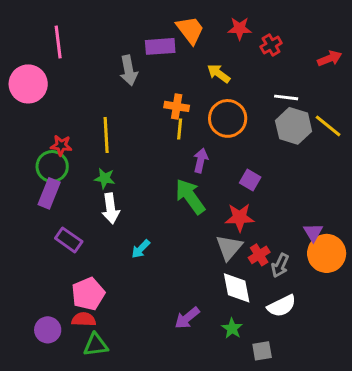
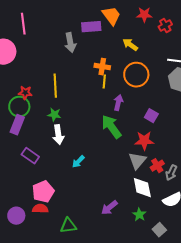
green triangle: (96, 345) -> (68, 226), moved
gray square: (262, 351) -> (159, 230), turned -32

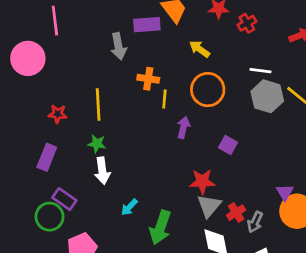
orange cross: (102, 67) -> (148, 79), moved
green circle: (19, 107) -> (50, 217), moved
green arrow: (111, 127) -> (160, 227), moved, turned -125
red star: (144, 141) -> (202, 181), moved

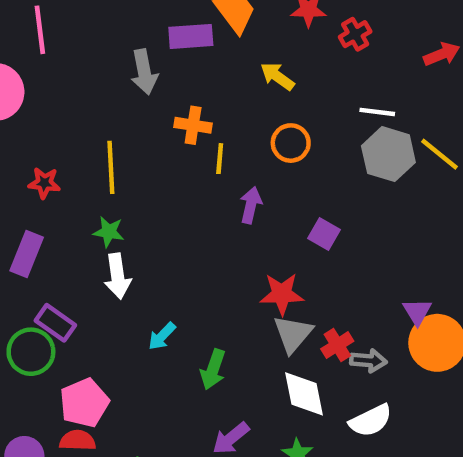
orange circle: (208, 90) -> (291, 143), size x0.7
gray arrow: (255, 222) -> (368, 361), turned -110
green arrow: (160, 227) -> (213, 369), size x0.7

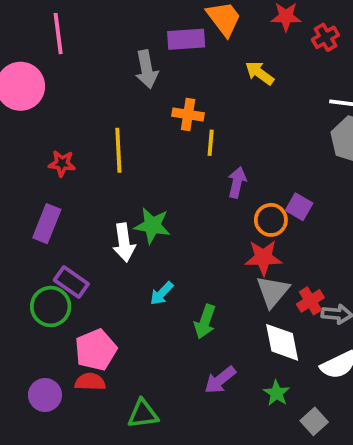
orange circle: (291, 143) -> (271, 220), moved
green star: (109, 232) -> (152, 226), moved, size x1.4

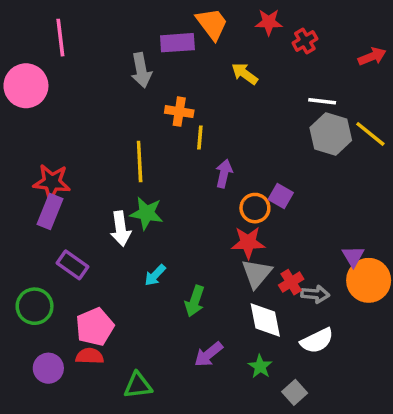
yellow line: (118, 150) -> (140, 162), moved
red star: (62, 163) -> (52, 182), moved, size x1.5
green circle: (51, 307) -> (35, 306), moved

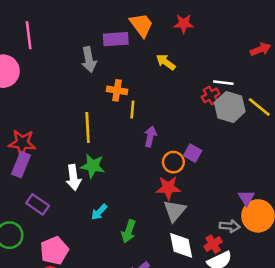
red cross: (305, 41) -> (211, 95), moved
red cross: (291, 282) -> (213, 244), moved
gray arrow: (315, 294) -> (230, 226), moved

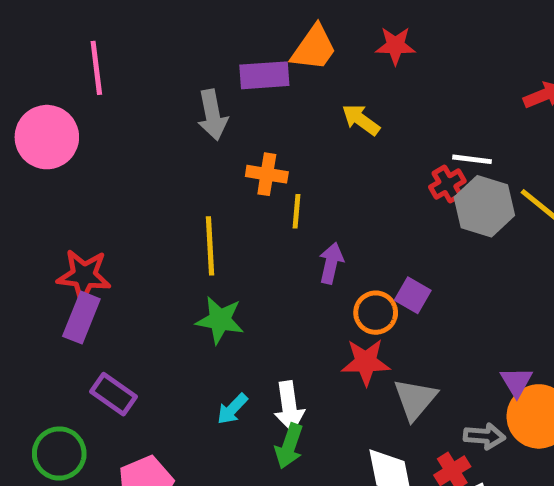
orange trapezoid: (141, 25) -> (314, 48), turned 72
white arrow: (73, 177) -> (289, 407), moved
gray triangle: (175, 211) -> (415, 399), moved

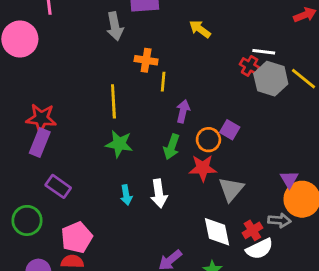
red cross: (447, 184) -> (250, 66), turned -30
cyan arrow: (232, 409) -> (126, 195), turned -54
gray arrow: (484, 436) -> (279, 220), moved
green arrow: (289, 446) -> (172, 147), moved

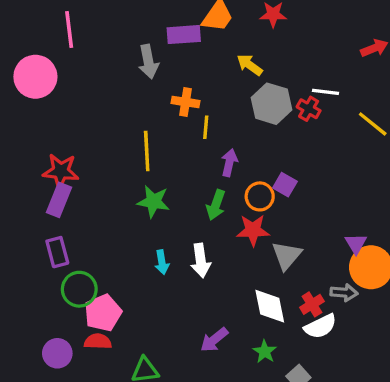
gray hexagon: (271, 79) -> (271, 104), moved
purple rectangle: (58, 186) -> (57, 252), moved, turned 40
green circle: (27, 220) -> (79, 289), moved

